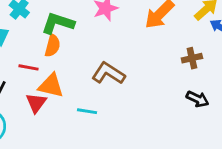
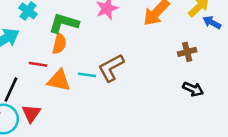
brown L-shape: (108, 73) -> (111, 68), turned -60
red triangle: (36, 103) -> (31, 113), moved
cyan line: (87, 111) -> (87, 75), moved

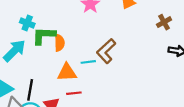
green L-shape: (64, 23) -> (44, 36), moved
red line: (38, 64) -> (74, 93), moved

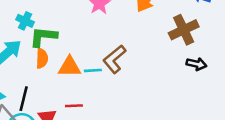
brown cross: (164, 22) -> (184, 30), size x1.6
orange semicircle: (59, 43) -> (42, 58), moved
orange triangle: (67, 72) -> (70, 67), moved

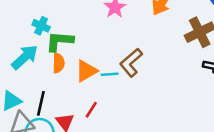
orange triangle: (70, 67) -> (86, 71), turned -30
red line: (74, 106) -> (91, 110), turned -54

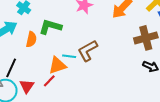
green L-shape: (60, 41) -> (50, 27), moved
orange triangle: (86, 71) -> (57, 65), moved

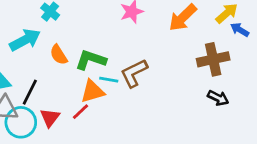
green L-shape: (50, 27) -> (91, 60), moved
orange semicircle: (31, 39) -> (59, 55), turned 133

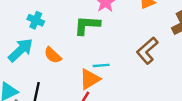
green L-shape: (91, 60) -> (87, 25), moved
brown L-shape: (134, 73) -> (147, 51), moved

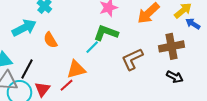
green L-shape: (87, 25) -> (106, 33), moved
cyan line: (101, 65) -> (92, 47), moved, turned -56

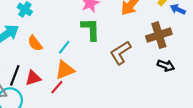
green L-shape: (106, 33) -> (91, 29), turned 75
cyan line: (92, 47) -> (64, 47), moved
red triangle: (42, 89) -> (33, 78), moved, turned 42

